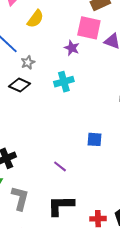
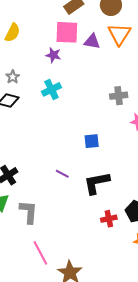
black L-shape: (61, 206) -> (97, 183), moved

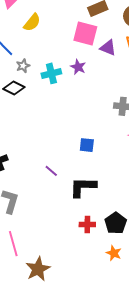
purple star: (53, 55) -> (78, 67), moved
cyan cross: (51, 89) -> (51, 73), moved

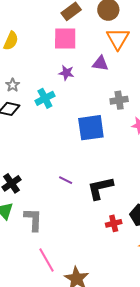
purple triangle: (108, 48) -> (100, 64), moved
cyan cross: (51, 73) -> (45, 98), moved
blue square: (87, 145) -> (91, 128), moved, size x1.8

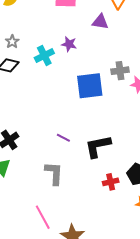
purple star: (66, 73) -> (69, 44), moved
gray cross: (119, 100) -> (120, 71), moved
gray L-shape: (33, 220) -> (54, 173), moved

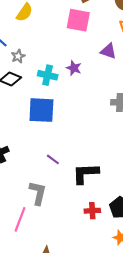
cyan cross: (44, 56) -> (48, 75), turned 30
blue square: (90, 86) -> (41, 110), moved
pink line: (43, 217) -> (20, 219), moved, turned 40

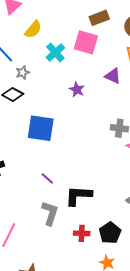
cyan cross: (48, 75) -> (55, 53), moved, turned 30
gray L-shape: (38, 193) -> (50, 213), moved

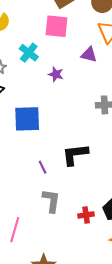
cyan cross: (55, 53) -> (29, 53), moved
purple line: (47, 179) -> (43, 167), turned 32
black L-shape: (78, 196) -> (75, 154), moved

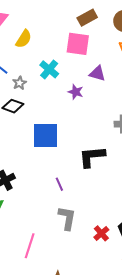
purple triangle: (89, 55) -> (97, 73), moved
black L-shape: (75, 154) -> (92, 157), moved
red cross: (86, 215) -> (101, 233), turned -35

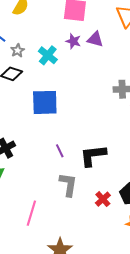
cyan cross: (49, 69) -> (48, 55), moved
purple star: (76, 92) -> (73, 41), moved
black L-shape: (92, 157) -> (93, 155), moved

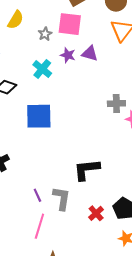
gray star: (18, 51) -> (45, 34), moved
purple line: (60, 151) -> (37, 195), moved
pink line: (31, 213) -> (39, 226), moved

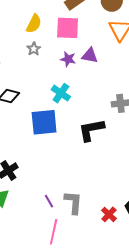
yellow semicircle: (16, 20) -> (34, 24), moved
gray star: (45, 34) -> (34, 49), moved
cyan cross: (42, 69) -> (61, 93), moved
black L-shape: (87, 170) -> (91, 130), moved

